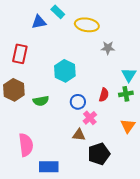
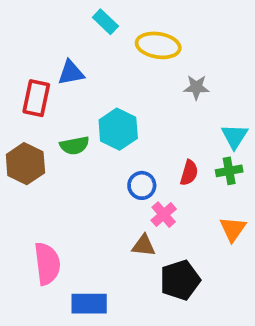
blue triangle: (39, 22) -> (71, 73), moved
green semicircle: (41, 101) -> (75, 145), moved

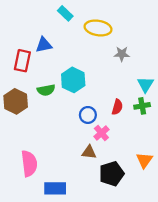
orange triangle: (233, 229) -> (144, 160), moved

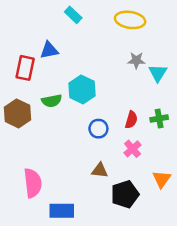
yellow ellipse: (98, 28) -> (130, 20), moved
cyan triangle: (145, 84) -> (158, 73), moved
pink cross: (101, 133) -> (133, 149), moved

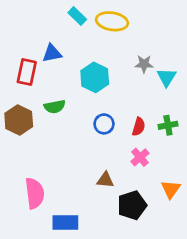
yellow ellipse: (130, 20) -> (112, 21), moved
cyan hexagon: (82, 89) -> (95, 77), moved
blue circle: (98, 129) -> (104, 124), moved

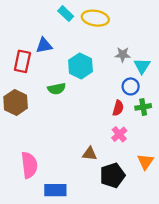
green semicircle: (55, 107) -> (57, 89), moved
blue circle: (104, 124) -> (131, 86), moved

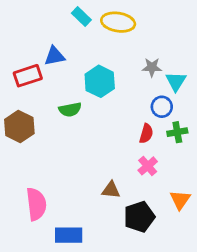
red rectangle: (22, 61) -> (28, 76), turned 60

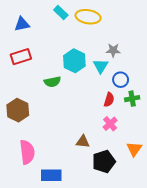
blue triangle: (55, 56) -> (22, 24), moved
cyan triangle: (176, 81) -> (101, 66), moved
brown hexagon: (19, 126) -> (18, 110), moved

